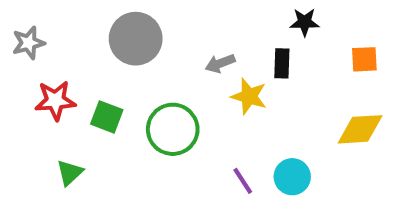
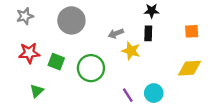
black star: (305, 22) -> (152, 11), moved
gray star: (29, 43) -> (25, 16), moved

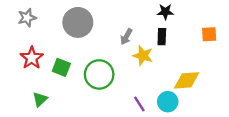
gray arrow: (116, 33) -> (126, 37), turned -40
red star: (29, 53) -> (32, 58), turned -30
yellow diamond: (189, 68) -> (187, 80), moved

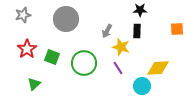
purple line: (139, 104) -> (118, 68), moved

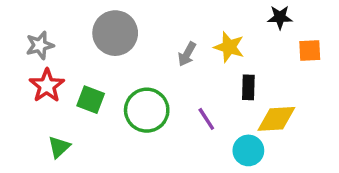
black star: (140, 10) -> (280, 17), moved
gray star: (23, 15) -> (40, 45), moved
black rectangle: (137, 31) -> (248, 87), moved
yellow star: (121, 47) -> (229, 47), moved

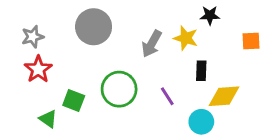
black star: (280, 17) -> (210, 15), moved
gray arrow: (187, 54) -> (152, 44), size x1.4
green square: (91, 100) -> (74, 100), moved
green triangle: (59, 147) -> (48, 119), turned -42

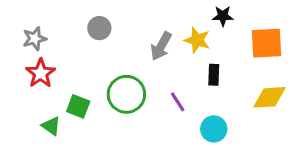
gray circle: (94, 27) -> (99, 28), size x0.6
orange square: (251, 41) -> (266, 43), size x1.6
yellow diamond: (224, 96) -> (269, 97), moved

